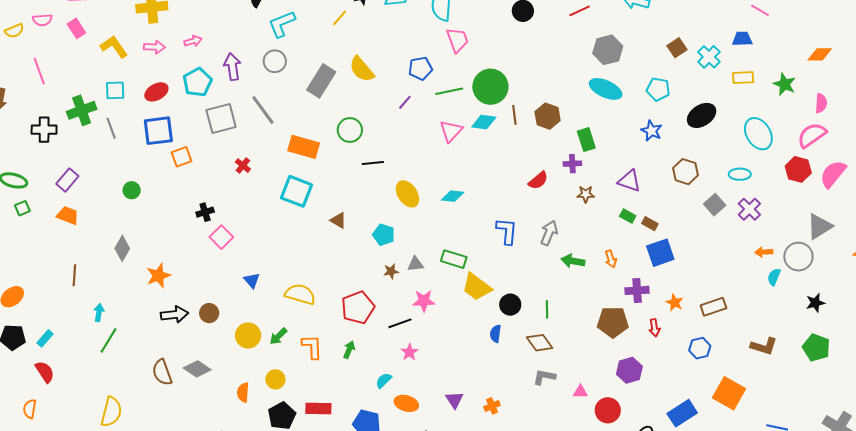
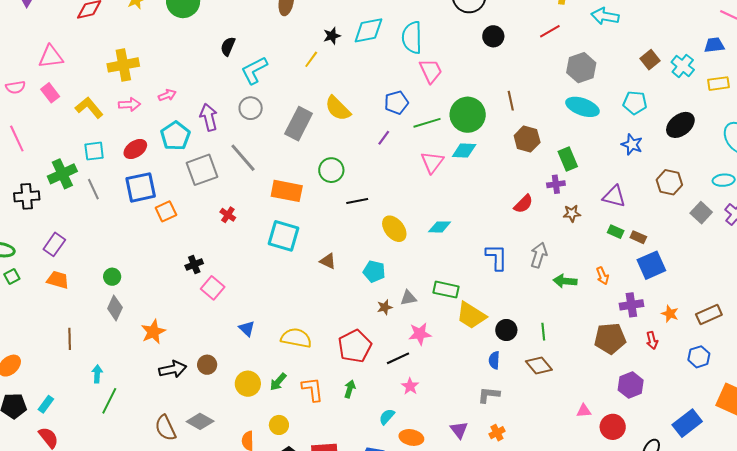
brown line: (514, 115) -> (511, 101), moved
green circle: (132, 190) -> (112, 277), moved
gray L-shape: (544, 377) -> (489, 395), moved

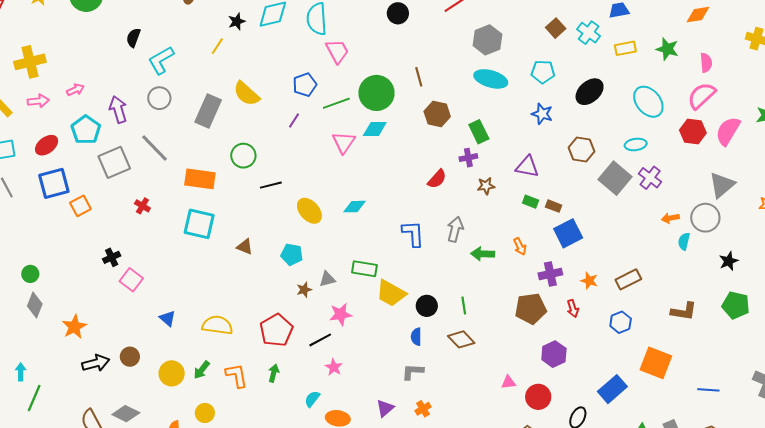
gray square: (701, 213) -> (615, 178), size x1.5
purple triangle: (459, 430) -> (385, 408), turned 30

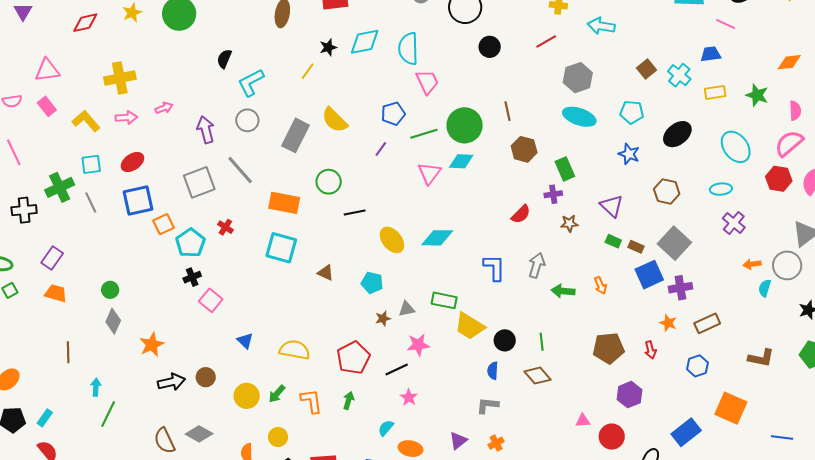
cyan pentagon: (86, 130) -> (190, 243), moved
purple triangle: (527, 167) -> (612, 206), turned 30
gray square: (615, 178) -> (674, 243), moved
cyan diamond: (355, 207) -> (437, 238), size x1.4
purple cross: (550, 274) -> (680, 288), moved

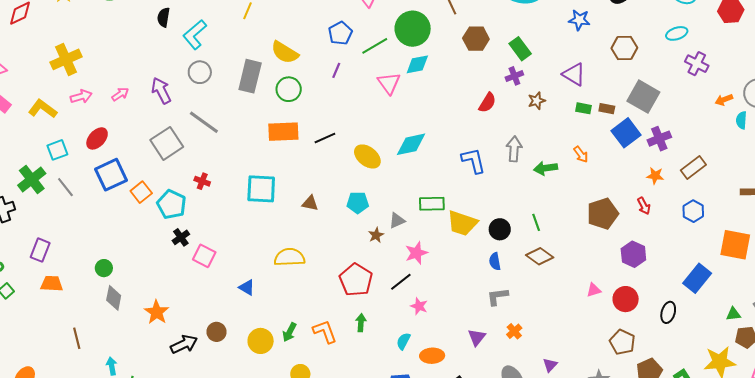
pink arrow: (164, 108) -> (120, 94), moved
green circle: (329, 182) -> (289, 89), moved
orange rectangle: (284, 203) -> (283, 132), moved
yellow semicircle: (295, 350) -> (290, 257), moved

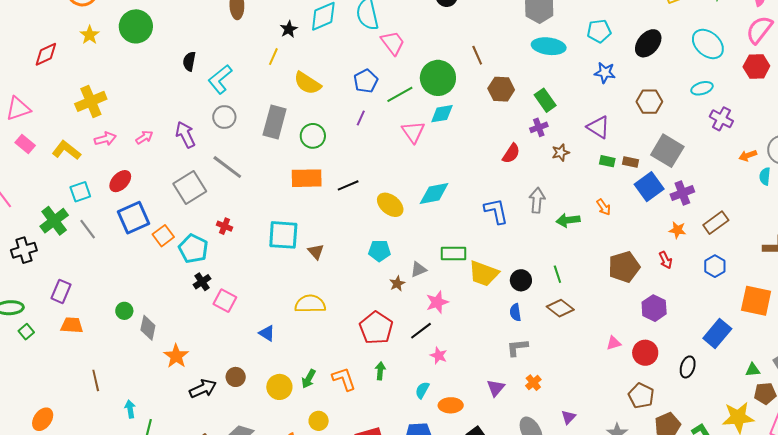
yellow semicircle: (285, 52) -> (307, 83), moved
brown triangle: (310, 203) -> (316, 252), moved, turned 36
gray diamond: (114, 298) -> (148, 328), moved

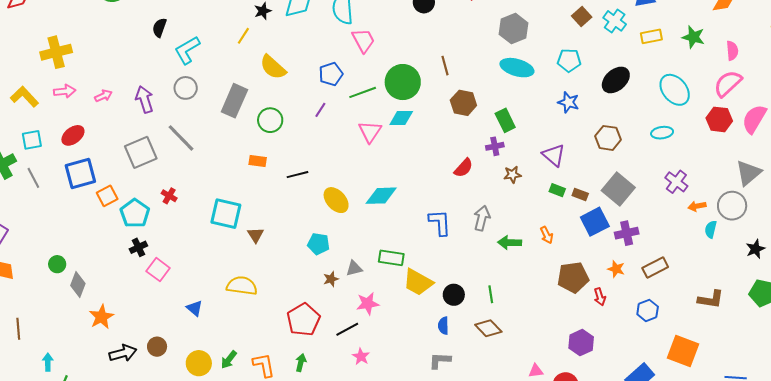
purple cross: (721, 119) -> (676, 182), moved
orange rectangle: (307, 178) -> (258, 161), size x0.6
brown pentagon: (624, 267) -> (573, 277), moved

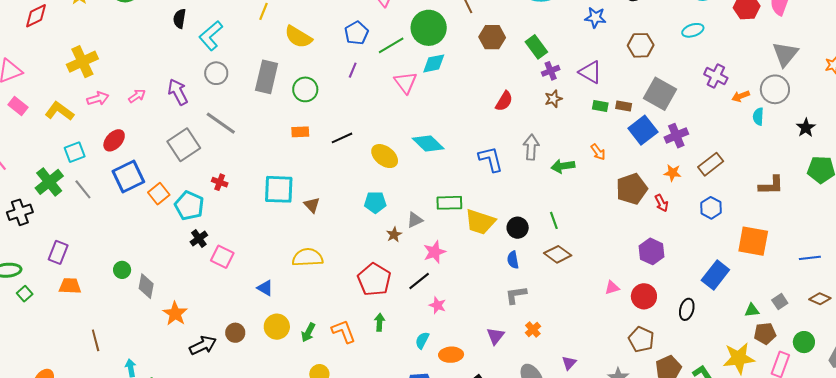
purple cross: (495, 146) -> (551, 71), moved
cyan diamond: (381, 196) -> (428, 144), turned 56
yellow circle: (199, 363) -> (277, 327), moved

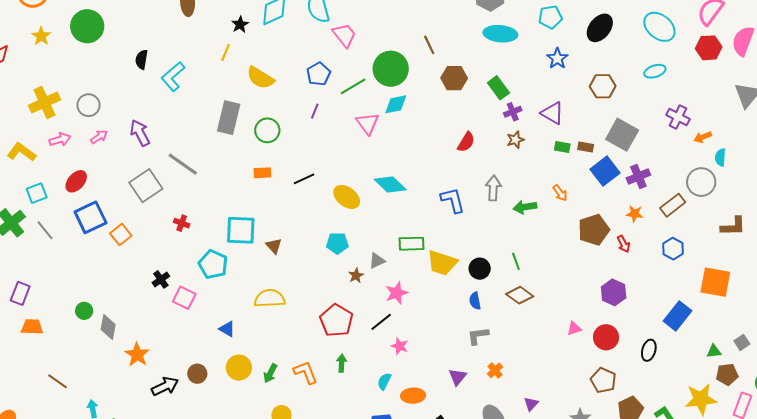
blue star: (595, 18) -> (557, 58), turned 30
gray circle: (216, 73) -> (89, 105), moved
gray circle: (775, 89) -> (701, 182), moved
cyan pentagon: (189, 206) -> (213, 264), moved
brown line: (96, 340) -> (58, 381), turned -40

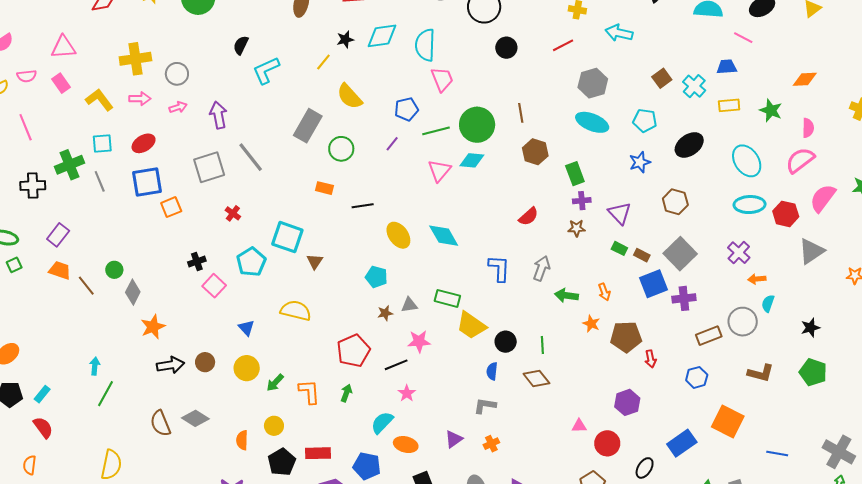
red hexagon: (709, 48) -> (786, 214), moved
cyan ellipse: (655, 71) -> (750, 205), moved, size x1.4
orange star: (635, 214) -> (591, 324), moved
brown line: (58, 381) -> (86, 286), moved
cyan semicircle: (384, 381) -> (382, 423), size x1.4

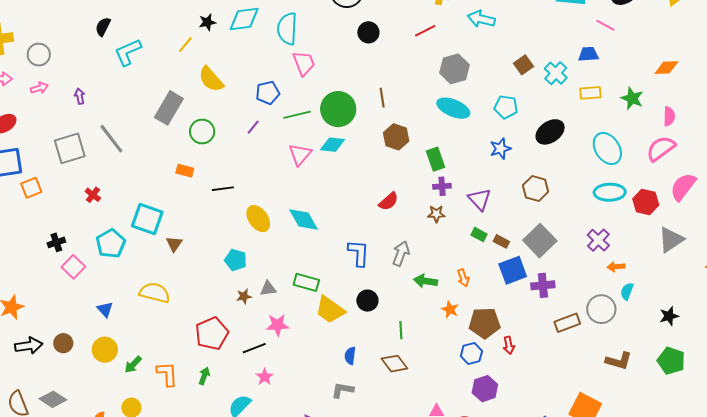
purple arrow: (218, 115) -> (80, 96), size x0.6
black circle: (506, 342) -> (367, 301), moved
blue hexagon: (697, 377) -> (471, 354), moved

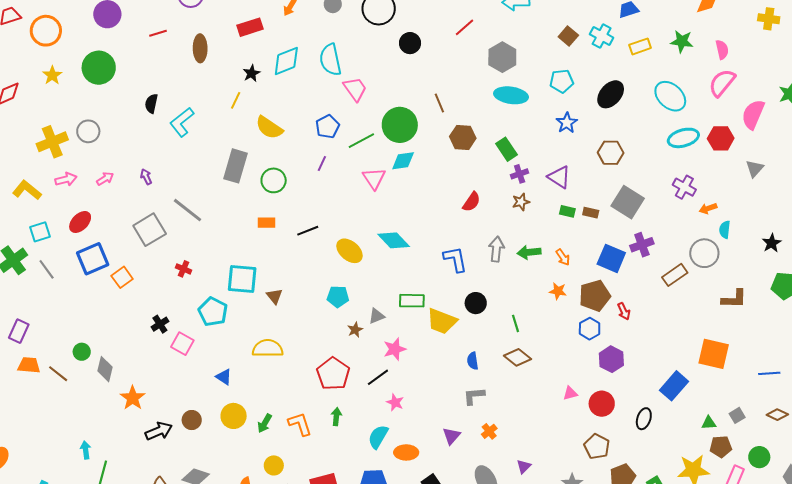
gray circle: (39, 55) -> (88, 131), moved
gray triangle: (671, 240) -> (755, 169), size x0.7
blue square: (513, 270) -> (611, 258), moved, turned -32
green arrow: (426, 281) -> (529, 252), moved

